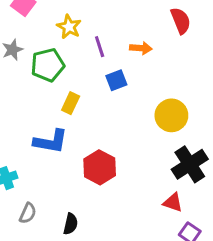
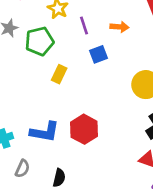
blue L-shape: (51, 141) -> (45, 132), moved

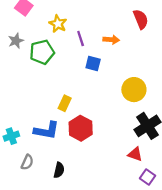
blue square: (99, 54) -> (93, 63), turned 35
yellow rectangle: (59, 74) -> (65, 103), moved

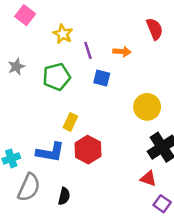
gray star: (16, 41) -> (16, 67), moved
green pentagon: (42, 52) -> (57, 77), moved
gray semicircle: (27, 162) -> (29, 187), size x1.6

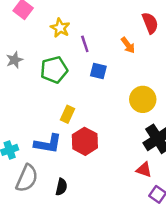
orange arrow: (122, 52) -> (128, 45), moved, turned 49

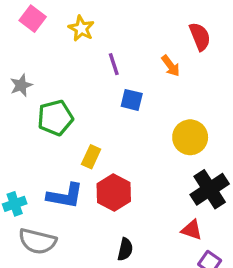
yellow star: (60, 28) -> (81, 28), moved
green pentagon: (54, 70) -> (55, 118), moved
gray semicircle: (27, 178) -> (37, 241), turned 80
black semicircle: (61, 187) -> (125, 249), moved

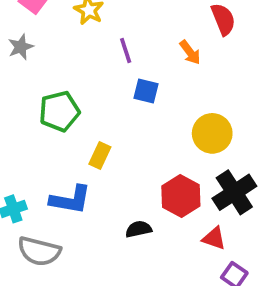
gray star: (21, 85) -> (21, 47), moved
red hexagon: (114, 193) -> (181, 196), moved
black semicircle: (125, 249) -> (139, 229), moved, turned -115

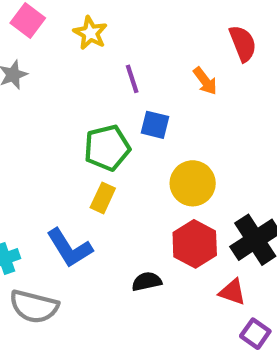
green pentagon: (59, 111) -> (107, 148), moved
yellow circle: (212, 133) -> (193, 183), moved
blue L-shape: (70, 200) -> (69, 248), turned 48

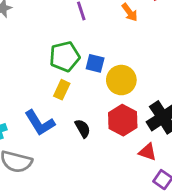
blue square: (155, 125) -> (95, 63), moved
black semicircle: (147, 281) -> (83, 128), moved, turned 72

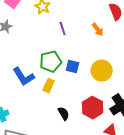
yellow circle: (121, 80) -> (102, 71), moved
blue L-shape: (40, 123) -> (24, 77), moved

